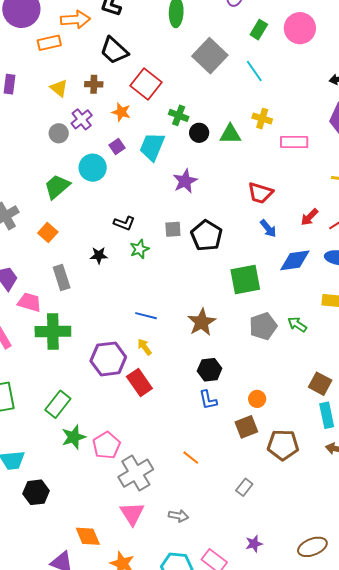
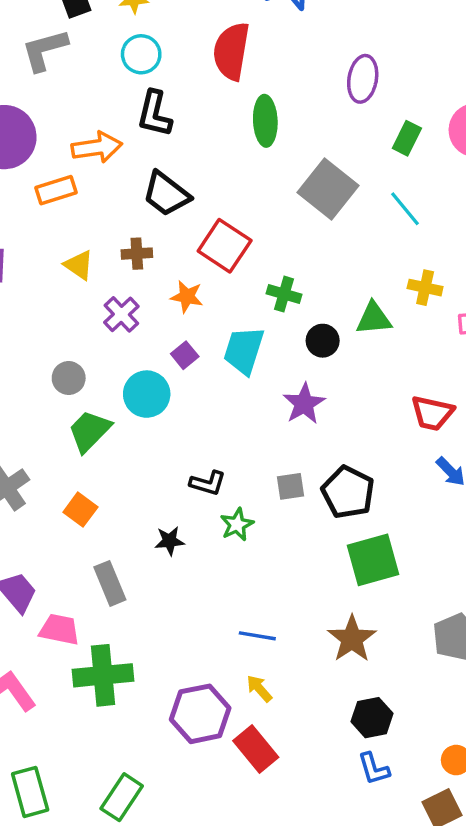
gray circle: (59, 133) -> (69, 378), moved
black circle: (199, 133) -> (323, 341), moved
green square: (245, 279) -> (373, 560), moved

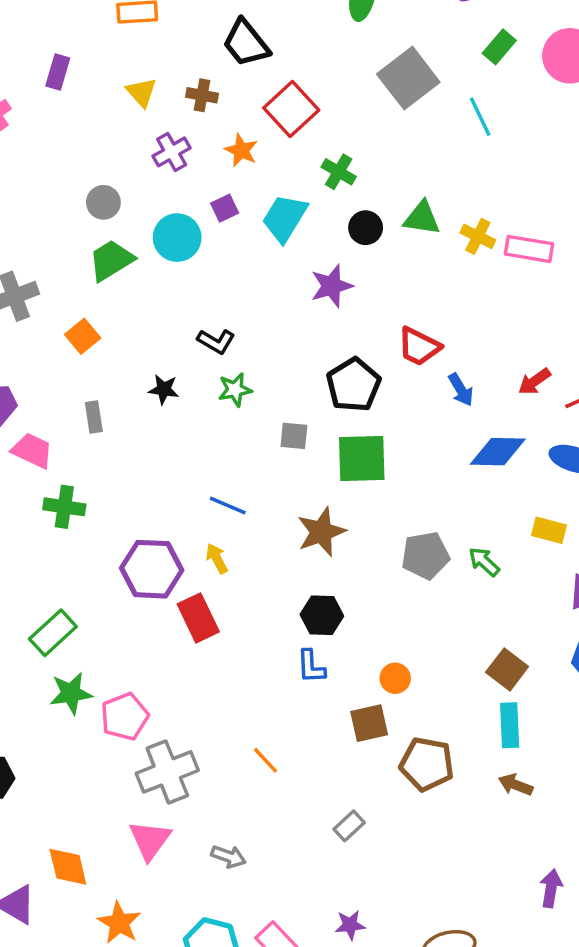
yellow cross: (425, 288) -> (478, 236), moved
red trapezoid: (432, 413) -> (419, 346), moved
gray square: (291, 486) -> (294, 436), moved
gray rectangle: (110, 583) -> (94, 417), size x0.7
green cross: (103, 675) -> (64, 507), size x0.7

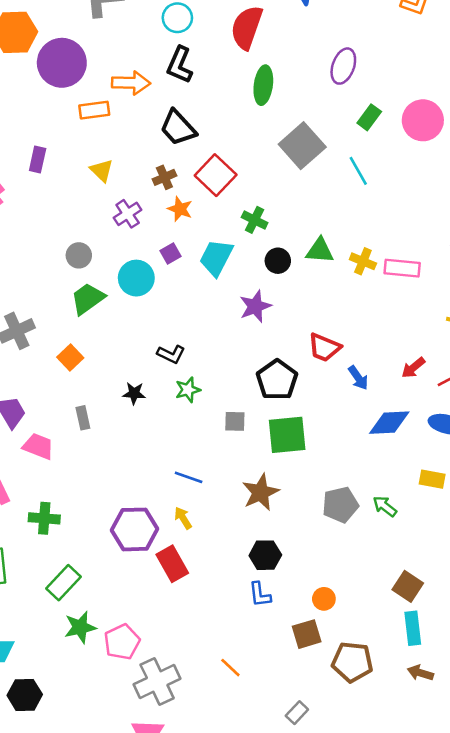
brown cross: (202, 95) -> (164, 177), moved, turned -30
green cross: (64, 507) -> (44, 518), moved

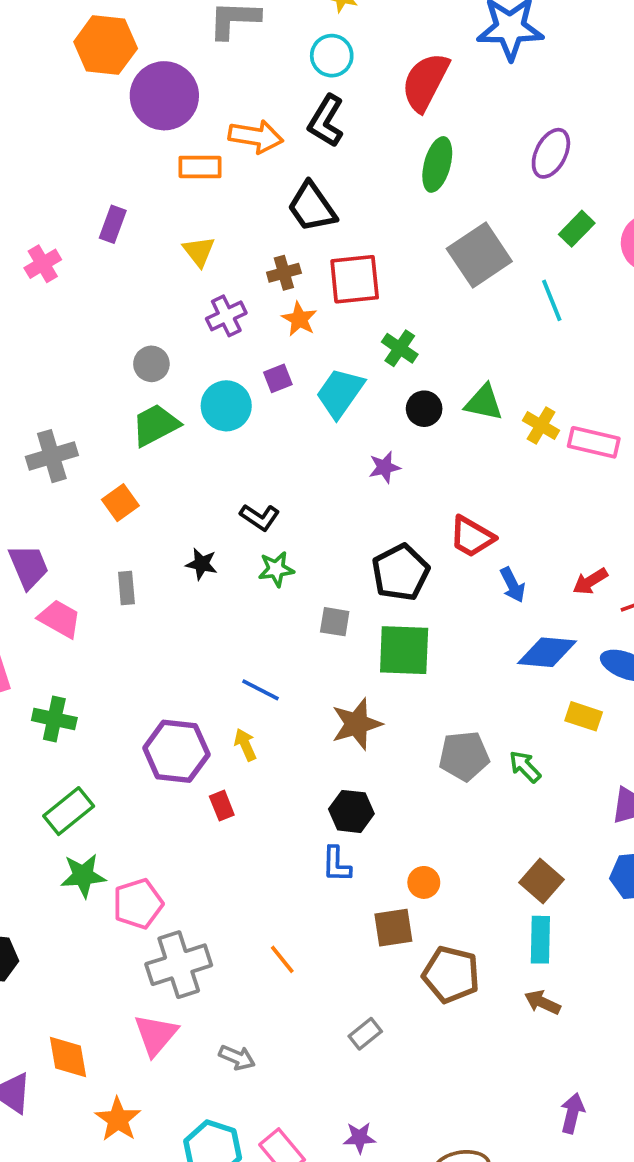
red square: (216, 175) -> (355, 279), turned 33
purple star: (255, 306) -> (384, 467), size x0.7
yellow rectangle: (432, 479) -> (584, 716), moved
red rectangle: (172, 564) -> (222, 806), size x0.6

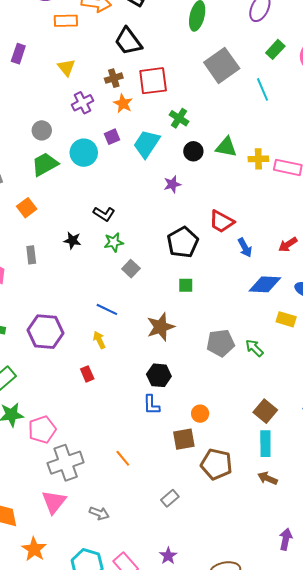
yellow cross: (541, 426) -> (258, 159), turned -30
gray square: (335, 622) -> (131, 269), moved, turned 36
green square: (404, 650) -> (186, 285), size x0.5
purple hexagon: (176, 751) -> (45, 332), moved
purple star: (359, 1138) -> (168, 556), turned -30

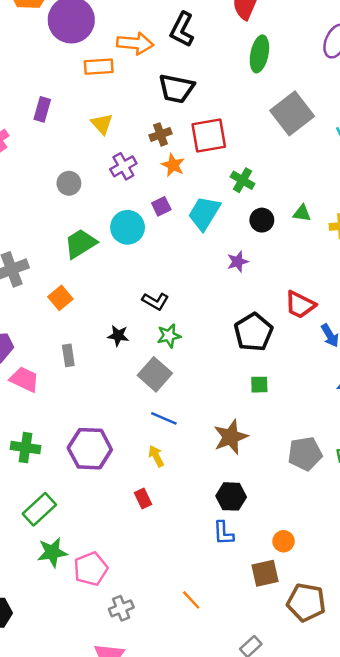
black trapezoid: (128, 41) -> (176, 89), turned -40
gray circle: (42, 130) -> (69, 183), moved
green triangle: (226, 147) -> (302, 213), size x0.7
gray square: (131, 269) -> (155, 374), moved, size x1.5
gray cross: (66, 463) -> (121, 608), size x0.6

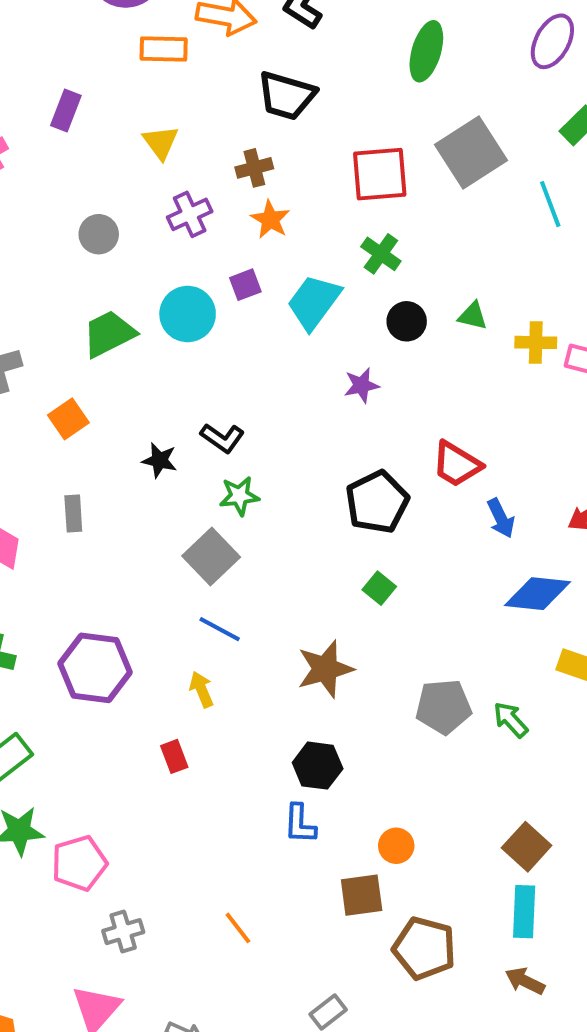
red square: (209, 136) -> (380, 174), moved
black star: (118, 336) -> (160, 460), moved
green square: (259, 385) -> (379, 588), turned 36

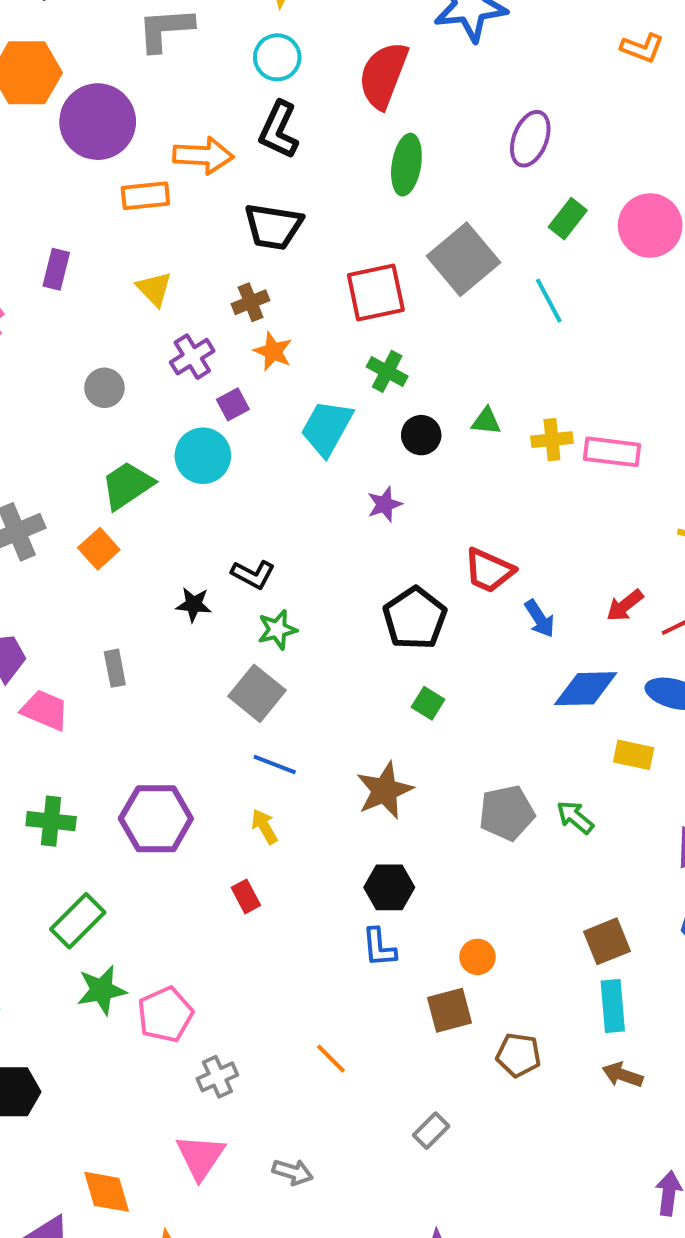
purple square: (245, 285) -> (233, 404), moved
orange square: (68, 419) -> (99, 549), moved
brown square: (527, 847) -> (607, 941), turned 33
brown pentagon: (424, 948) -> (518, 1055), size x0.7

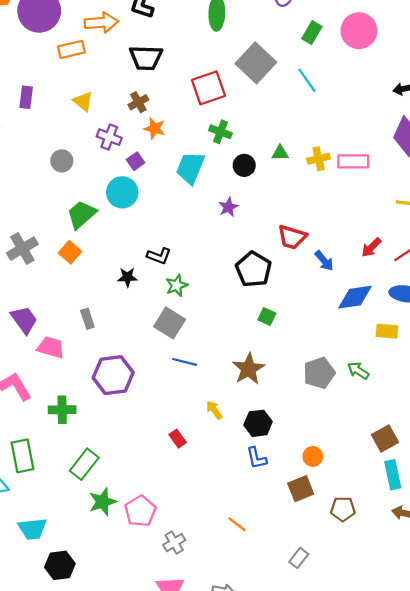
purple cross: (192, 357) -> (109, 137), turned -30
purple hexagon: (156, 819) -> (113, 375), moved
yellow arrow: (264, 827) -> (214, 410), moved

